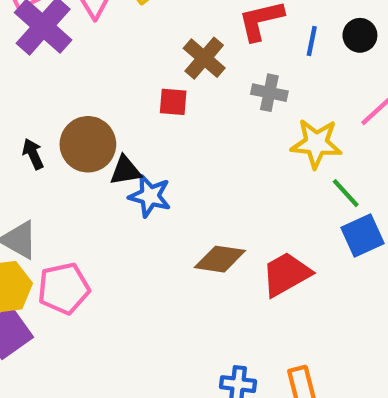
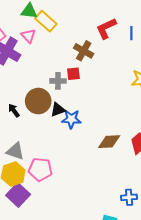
gray cross: (269, 93) -> (58, 81), moved
pink pentagon: (64, 288) -> (40, 169), turned 30

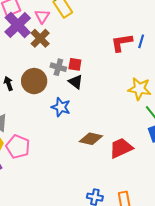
red L-shape: (106, 28) -> (122, 43), moved
brown cross: (84, 51) -> (40, 38), moved
black triangle: (58, 110) -> (76, 82), moved, turned 42

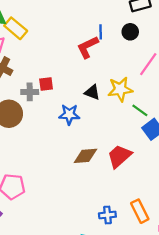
blue line: (141, 41) -> (101, 32), moved
black triangle: (76, 82) -> (92, 92), moved
blue star: (61, 107) -> (69, 114), moved

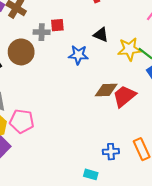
yellow star: (120, 89) -> (129, 49), moved
brown diamond: (85, 156) -> (106, 90), moved

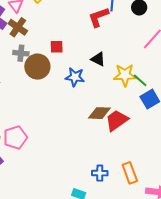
gray cross: (42, 32) -> (21, 53), moved
brown circle: (21, 52) -> (37, 67), moved
pink pentagon: (22, 121) -> (15, 137), turned -30

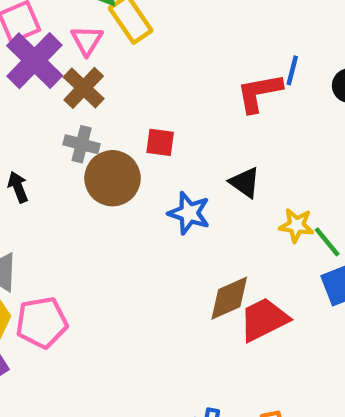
yellow star: (125, 75) -> (296, 225), size x0.7
brown diamond: (99, 113) -> (229, 298), turned -35

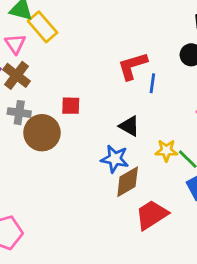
blue line: (292, 70) -> (152, 83), moved
blue star: (189, 213) -> (115, 159), moved
brown diamond: (229, 298) -> (128, 182), moved

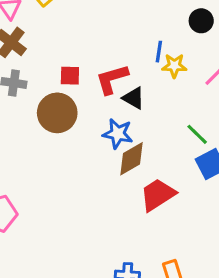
red L-shape: (132, 66) -> (112, 79), moved
brown circle: (42, 133) -> (57, 113), moved
yellow star: (166, 151) -> (174, 66), moved

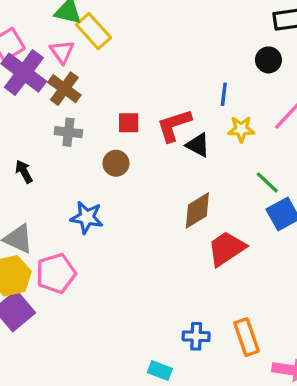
yellow star: (174, 66) -> (241, 129), moved
brown circle: (57, 113) -> (116, 163), size x0.6
blue star: (118, 134) -> (87, 217), moved

